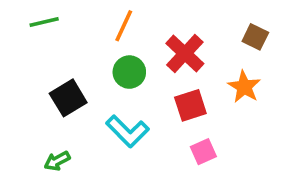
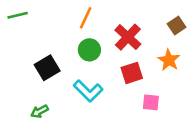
green line: (44, 22) -> (18, 15), moved
brown square: (255, 37) -> (177, 26), turned 30
pink square: (203, 152) -> (151, 102), moved, turned 30

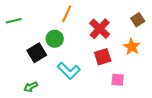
green line: (18, 15) -> (14, 21), moved
green circle: (89, 50) -> (55, 39), moved

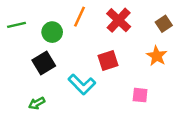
red cross: (100, 29) -> (119, 20), moved
green circle: (55, 39) -> (52, 32), moved
red square: (103, 57) -> (108, 61), moved

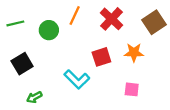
brown square: (164, 24) -> (154, 22), size x1.5
orange star: (157, 56) -> (134, 52), moved, turned -30
black square: (44, 63) -> (22, 64), moved

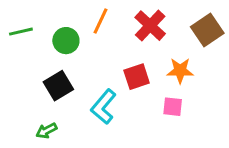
black square: (22, 64) -> (58, 86), moved
cyan L-shape: (77, 79) -> (104, 107), turned 85
pink square: (132, 89) -> (173, 107), moved

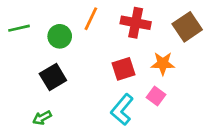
red cross: (150, 26) -> (136, 23), turned -32
cyan L-shape: (104, 107) -> (122, 110), moved
pink square: (173, 107) -> (156, 96), turned 30

